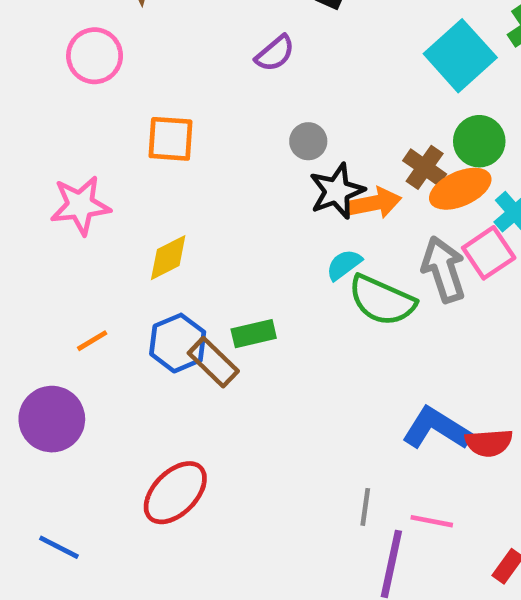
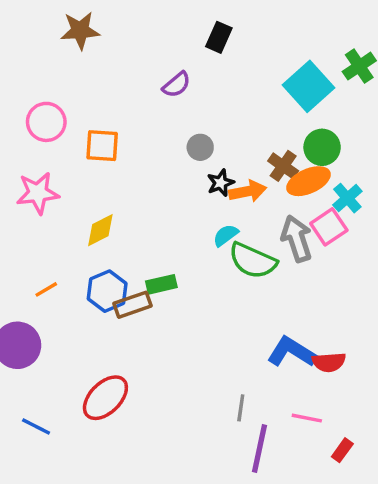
pink circle: (95, 56) -> (46, 122), moved
black star: (337, 191) -> (221, 183), size x0.7
brown rectangle: (213, 362) -> (133, 305), turned -63
pink line: (432, 521) -> (307, 418), moved
blue line: (59, 547) -> (36, 426), moved

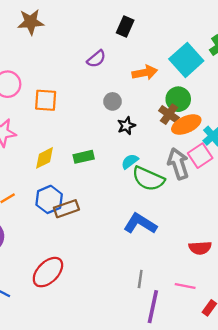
green circle: (322, 147) -> (178, 99), moved
orange arrow: (248, 191) -> (145, 73), moved
green rectangle: (161, 284) -> (84, 157), moved
blue L-shape: (292, 352) -> (140, 224), moved

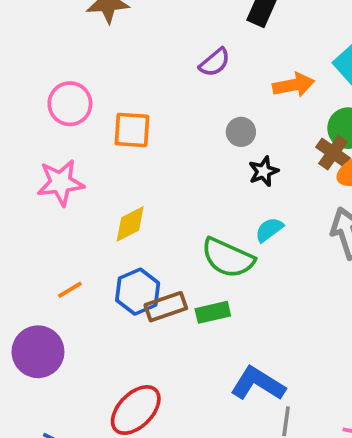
green rectangle: (84, 157) -> (213, 312), moved
green semicircle: (148, 179) -> (228, 258), moved
blue L-shape: (140, 224) -> (258, 384), moved

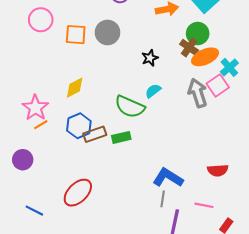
gray circle: (241, 132) -> (107, 32), moved, size x1.5
pink star: (61, 183) -> (35, 108), moved, turned -30
purple circle: (38, 352) -> (23, 160), size x0.7
blue L-shape: (258, 384) -> (168, 178), moved

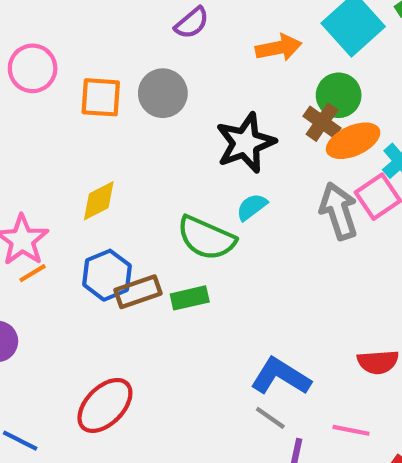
black star: (150, 58) -> (246, 143), size x1.8
gray line: (163, 199) -> (270, 418), turned -63

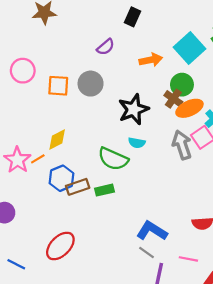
cyan semicircle: (252, 207) -> (137, 143), turned -133
orange line: (33, 273) -> (38, 159), moved

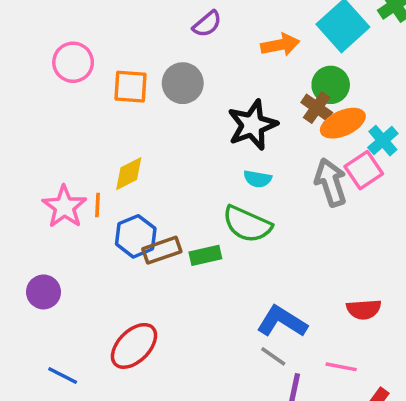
orange line: (38, 159) -> (97, 205), turned -56
green semicircle: (113, 159) -> (247, 224), moved

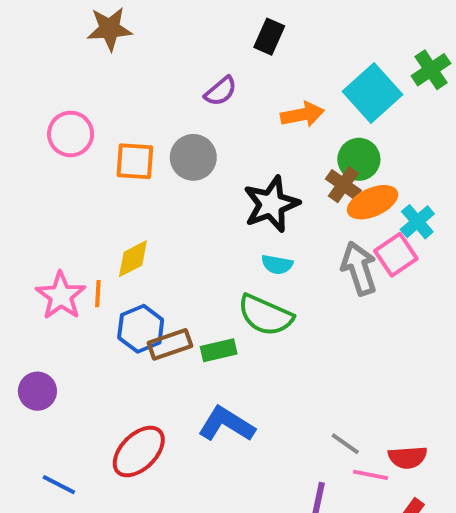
red semicircle: (364, 309) -> (408, 457), moved
blue L-shape: (282, 322) -> (226, 424), moved
gray line: (273, 356) -> (345, 444), moved

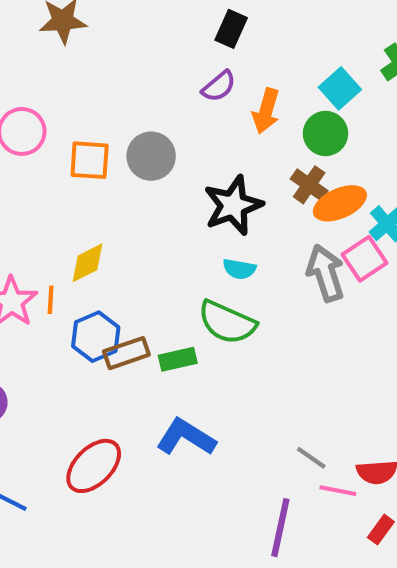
purple semicircle: (221, 91) -> (219, 86), moved
cyan square: (373, 93) -> (340, 88), size x0.7
orange arrow: (302, 115) -> (266, 111), turned 117
green circle: (359, 159) -> (326, 134), moved

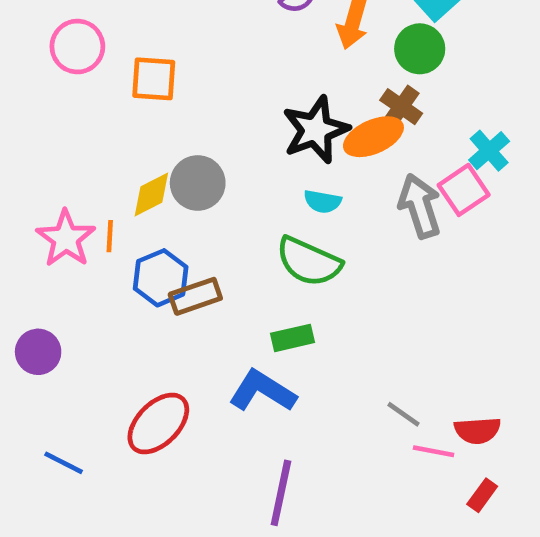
gray circle: (151, 156) -> (198, 183), moved
orange ellipse: (340, 203) -> (373, 137), moved
green rectangle: (178, 359) -> (292, 338), moved
purple line: (280, 528) -> (281, 493), moved

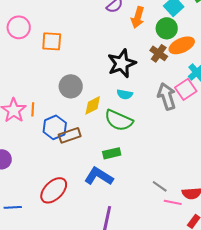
orange ellipse: (373, 137) -> (182, 45), moved
yellow diamond: (151, 195) -> (93, 105), moved
blue line: (64, 463) -> (13, 207), turned -30

